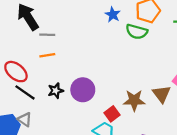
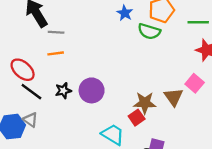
red square: (112, 114) -> (137, 118), moved

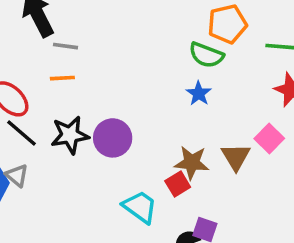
blue star: (125, 13) -> (199, 93), moved
black star: (63, 91) -> (70, 135), size x1.5

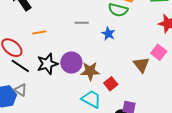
gray line: (65, 46) -> (82, 23), moved
blue star: (199, 93) -> (108, 34), moved
brown star: (192, 163) -> (90, 71), moved

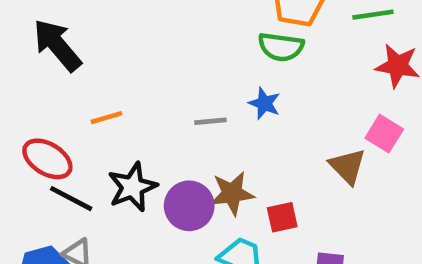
gray line: (82, 23) -> (210, 121), moved
purple circle: (71, 63) -> (189, 206), moved
red square: (111, 84) -> (282, 217), turned 32

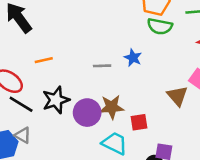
green semicircle: (281, 47) -> (160, 26), moved

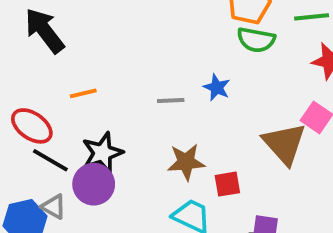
brown triangle: (177, 96) -> (284, 144), size x1.4
purple circle: (87, 113) -> (94, 184), moved

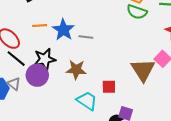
blue star: (217, 87) -> (63, 30), moved, size x1.5
brown star: (186, 162) -> (76, 70), moved

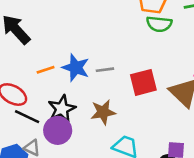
red square: (109, 87) -> (143, 82), moved, size x1.5

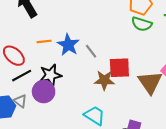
gray line: (105, 70) -> (91, 51), turned 48
brown star: (103, 112) -> (104, 80), moved
black line: (27, 117) -> (22, 76), turned -66

